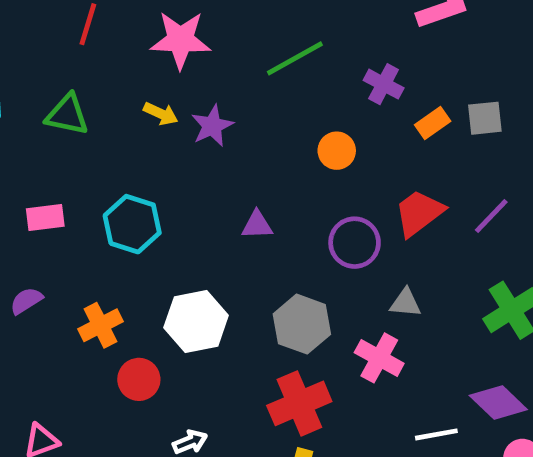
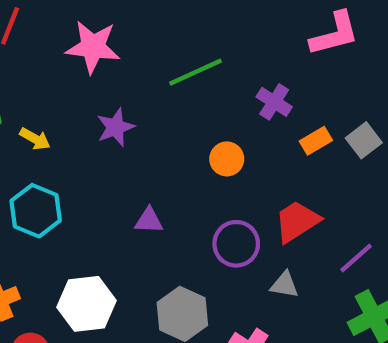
yellow arrow: (161, 114) -> (35, 139), moved
gray square: (485, 118) -> (364, 140), turned -36
purple line: (491, 216) -> (356, 258), moved
gray triangle: (405, 303) -> (284, 285), moved

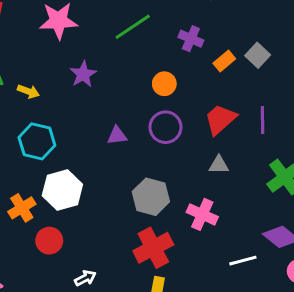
purple circle: (236, 244) -> (165, 127), moved
purple line: (356, 258) -> (262, 120), moved, turned -40
white hexagon: (87, 304) -> (62, 190), moved

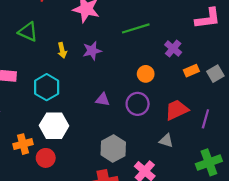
yellow arrow: (28, 91) -> (62, 50), moved, turned 40
orange cross: (22, 208) -> (23, 144), moved
red circle: (49, 241) -> (46, 158), moved

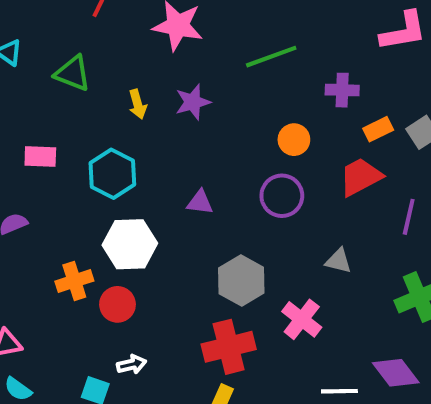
purple cross: (173, 48) -> (342, 90), turned -35
purple triangle: (103, 100) -> (200, 202), moved
red trapezoid: (177, 110) -> (361, 177), moved

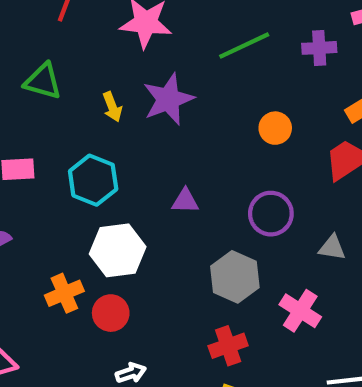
purple cross: (342, 90) -> (319, 48), moved
purple star: (193, 102) -> (168, 99), size x1.4
purple circle: (282, 196) -> (271, 214), moved
red cross: (229, 347) -> (228, 346), size x0.7

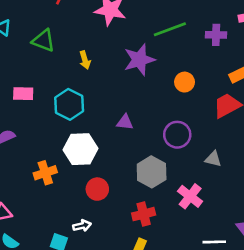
purple star: (168, 99) -> (139, 60), moved
red circle: (111, 313) -> (97, 189), moved

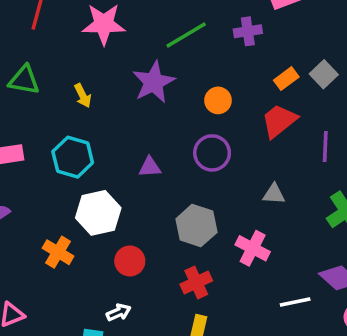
purple circle: (177, 135) -> (212, 153), moved
orange cross: (45, 173) -> (58, 252), turned -30

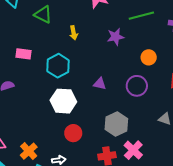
purple star: (154, 82) -> (116, 37), size x0.7
pink cross: (253, 248) -> (133, 150), moved
orange cross: (58, 252) -> (29, 151), moved

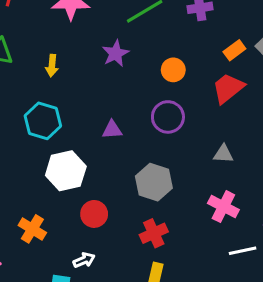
yellow arrow: (74, 33) -> (52, 66), turned 32
pink cross: (133, 150) -> (223, 207), moved
orange cross: (29, 151) -> (32, 229), moved

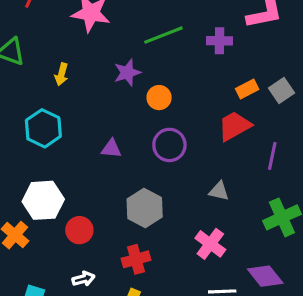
orange circle: (173, 70) -> (159, 98), moved
white hexagon: (66, 171) -> (43, 200), moved
white arrow: (84, 260) -> (83, 279), moved

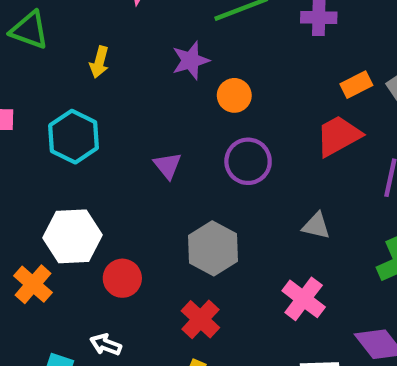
purple triangle: (111, 149) -> (168, 166), turned 45
red cross: (136, 259) -> (200, 319), turned -32
white arrow: (83, 279) -> (106, 345), moved, turned -145

